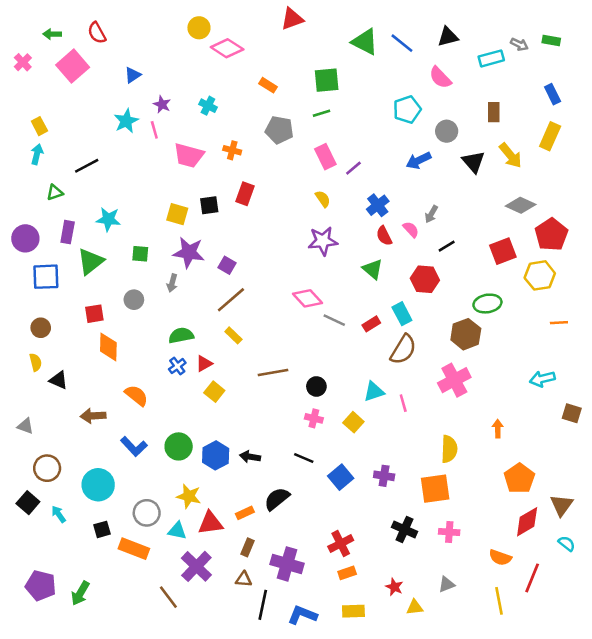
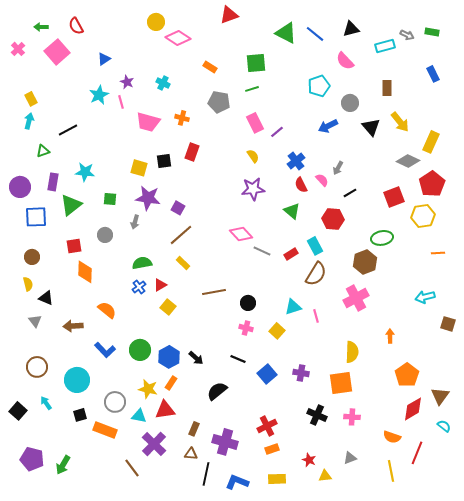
yellow rectangle: (550, 136) -> (431, 142), moved
gray triangle: (25, 426) -> (35, 321), moved, turned 32
black arrow: (250, 457) -> (196, 358), turned -147
black square: (28, 503) -> (18, 411), moved
orange rectangle: (245, 513) -> (171, 383), moved, turned -32

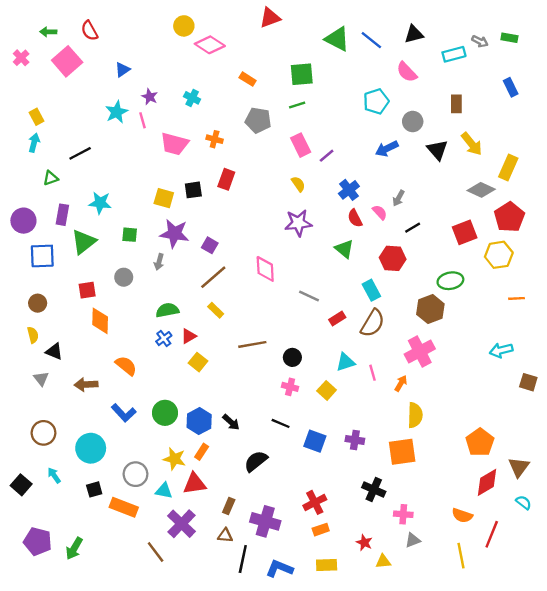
pink diamond: (241, 234) -> (265, 269), moved, turned 40
red rectangle: (291, 254) -> (337, 318), moved
orange arrow: (390, 336) -> (401, 383), moved, turned 32
blue square: (267, 374) -> (315, 441), turned -30
pink cross: (352, 417) -> (403, 514), moved

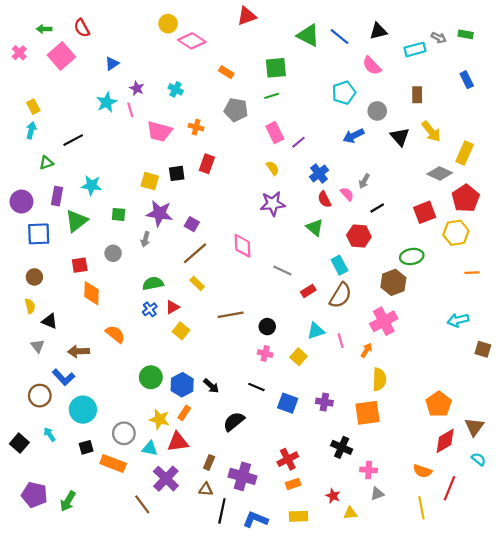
blue L-shape: (124, 413) -> (63, 377), moved

